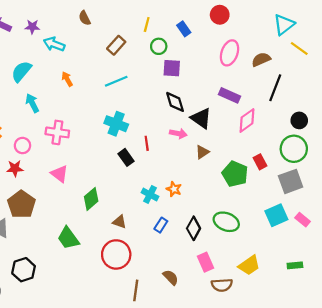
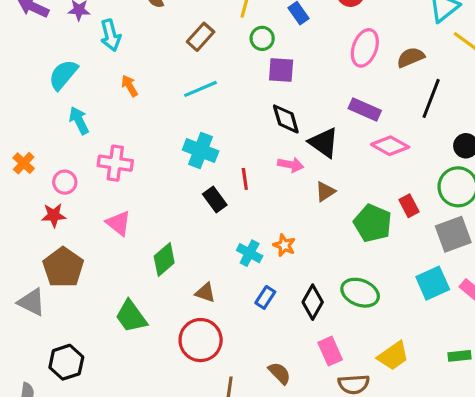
cyan arrow: (54, 44) -> (111, 35), turned -126
pink diamond: (247, 120) -> (390, 146), turned 65

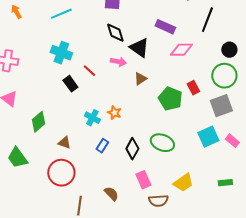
pink diamond: (390, 146) -> (181, 50), turned -30
red line: (245, 179) -> (89, 71), turned -40

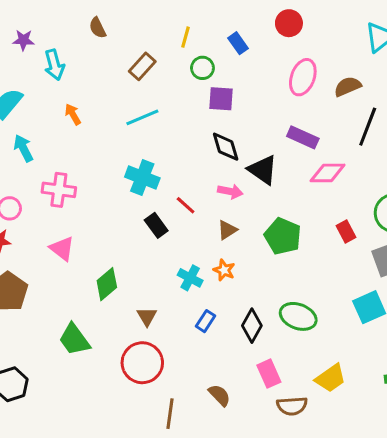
brown triangle: (140, 79) -> (227, 230), moved
green pentagon: (170, 99) -> (283, 236), moved
brown triangle: (64, 143) -> (147, 316), turned 40

